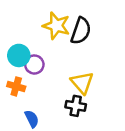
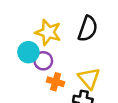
yellow star: (56, 26) -> (48, 32), moved
orange cross: (16, 86) -> (56, 82), moved

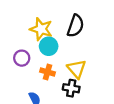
cyan circle: (28, 52) -> (49, 46), moved
purple circle: (43, 61) -> (22, 58), moved

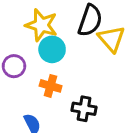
yellow triangle: (77, 69) -> (111, 39), moved

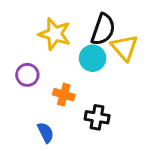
cyan circle: (52, 49) -> (93, 58), moved

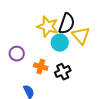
yellow star: (55, 34) -> (48, 27), moved
black cross: (97, 117) -> (63, 72), moved, turned -35

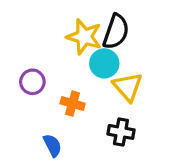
yellow triangle: (81, 36) -> (128, 87), moved
black cross: (63, 72) -> (121, 132), moved, turned 35

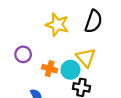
black semicircle: (116, 32) -> (94, 21), moved
cyan circle: (104, 63) -> (70, 70), moved

